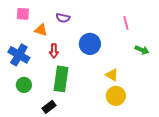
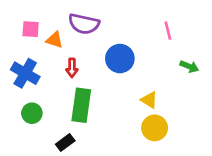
pink square: (23, 14) -> (31, 29), moved
purple semicircle: (63, 18) -> (84, 24), size x1.6

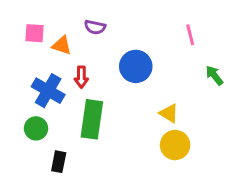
purple semicircle: (84, 24) -> (95, 27), size x0.6
green arrow: (189, 67) -> (214, 76), turned -150
blue cross: (25, 73) -> (48, 91), moved
black rectangle: (65, 143) -> (59, 162), moved, turned -42

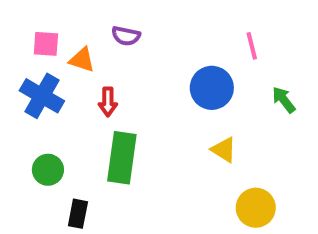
blue circle: (136, 66) -> (212, 88), moved
blue cross: (48, 91) -> (42, 96), moved
yellow circle: (175, 145) -> (256, 208), moved

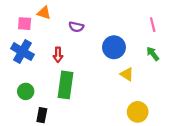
purple semicircle: (126, 36) -> (76, 27), moved
pink line: (252, 46) -> (153, 25), moved
orange triangle: (82, 60) -> (44, 13), moved
yellow triangle: (224, 150) -> (127, 74), moved

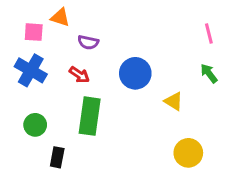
purple semicircle: (76, 27) -> (88, 42), moved
blue circle: (114, 47) -> (135, 73), moved
red arrow: (58, 55) -> (79, 75), turned -56

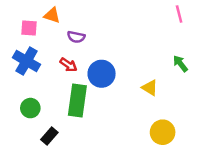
pink line: (209, 34) -> (179, 14), moved
blue circle: (135, 73) -> (102, 74), moved
black rectangle: (57, 157) -> (49, 136), turned 30

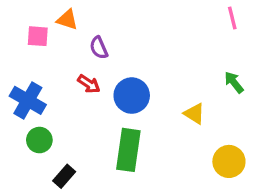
purple semicircle: (76, 37) -> (99, 48), turned 54
blue cross: (27, 61) -> (28, 100), moved
green rectangle: (77, 100) -> (128, 150), moved
yellow circle: (163, 132) -> (229, 161), moved

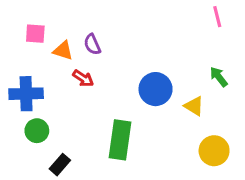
orange triangle: (67, 20) -> (63, 51), moved
blue circle: (132, 96) -> (156, 89), moved
blue cross: (28, 100) -> (26, 94), turned -32
yellow triangle: (194, 114) -> (194, 106), moved

